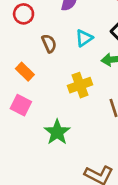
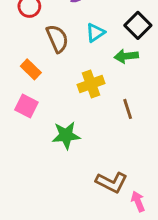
brown semicircle: (49, 43) -> (57, 39), size x1.4
green star: (57, 132) -> (66, 135), turned 30

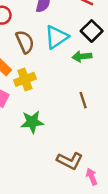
cyan triangle: (95, 33) -> (56, 37), size x1.5
yellow cross: (91, 84) -> (25, 79), moved

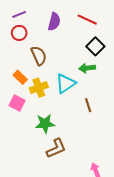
cyan triangle: (56, 37) -> (66, 83), moved
brown L-shape: (70, 161) -> (56, 148), moved, turned -50

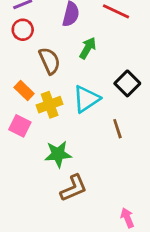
black square: (95, 46) -> (127, 83), moved
green arrow: (87, 68) -> (88, 48), moved, turned 126

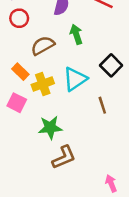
green arrow: (88, 48) -> (76, 34), turned -48
brown semicircle: (50, 61) -> (43, 46), turned -95

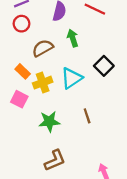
brown line: (102, 105) -> (87, 116), moved
brown L-shape: (64, 157) -> (55, 160), moved

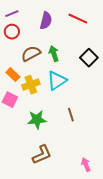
green arrow: (73, 38) -> (54, 54), moved
black square: (104, 66) -> (89, 58), moved

